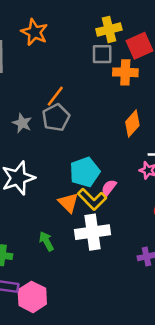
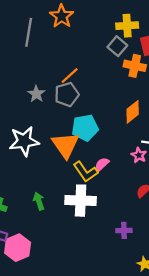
gray square: (102, 54) -> (117, 46), turned 30
cyan pentagon: (85, 172) -> (85, 128), moved
orange triangle: (68, 203) -> (65, 145), moved, size x1.5

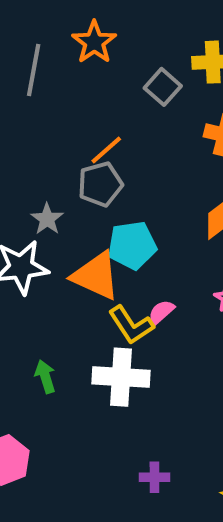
gray square: (117, 46) -> (163, 87), moved
gray star: (36, 94) -> (47, 219), moved
orange triangle: (65, 145) -> (96, 276), turned -32
purple cross: (124, 230) -> (154, 477), moved

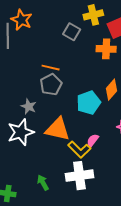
orange star: (94, 42) -> (22, 20), moved
orange line: (106, 150) -> (51, 68), turned 66
cyan pentagon: (132, 245) -> (89, 103), moved

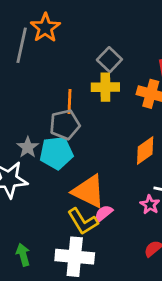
yellow cross: (93, 15) -> (105, 87), moved
orange line: (51, 68) -> (70, 101), turned 66
cyan pentagon: (89, 103) -> (56, 153), moved
orange triangle: (58, 129) -> (89, 191), moved

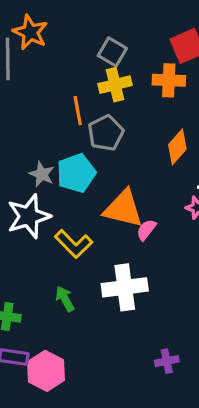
gray pentagon: (65, 125) -> (106, 133), moved
yellow L-shape: (83, 221) -> (74, 244), moved

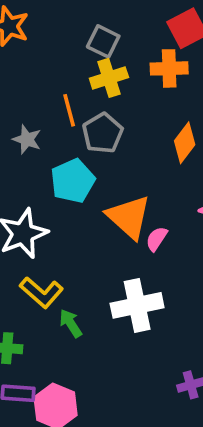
gray star: (42, 174) -> (27, 139), moved
orange triangle: (123, 209) -> (129, 217), turned 33
yellow L-shape: (74, 244) -> (41, 292), moved

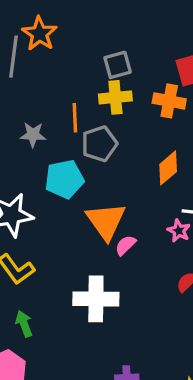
gray square: (103, 41) -> (118, 65), turned 36
gray star: (27, 139) -> (33, 135), turned -30
green arrow: (71, 323) -> (24, 324), moved

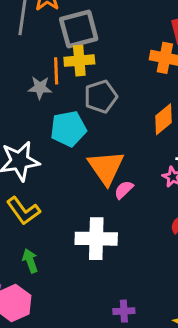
gray square: (118, 65) -> (79, 29), moved, size x1.5
yellow cross: (115, 97) -> (79, 61), moved
orange line: (75, 118) -> (56, 71), moved

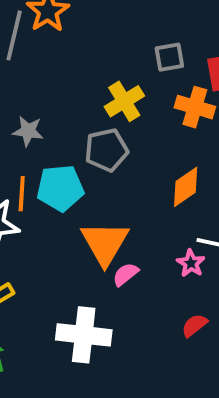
gray square: (79, 29) -> (169, 57), moved, size x0.6
yellow cross: (79, 61) -> (124, 101), moved, turned -32
orange line: (56, 71) -> (22, 194), moved

